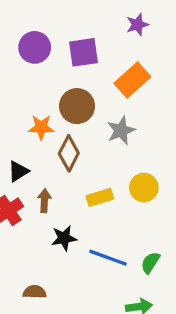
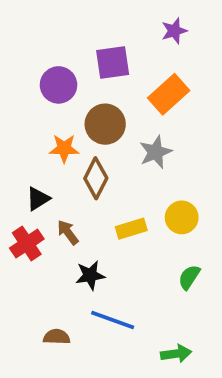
purple circle: (35, 47) -> (59, 85), moved
brown arrow: (44, 201) -> (68, 232), turned -40
blue line: (108, 258) -> (113, 320), moved
green semicircle: (150, 263) -> (189, 277), moved

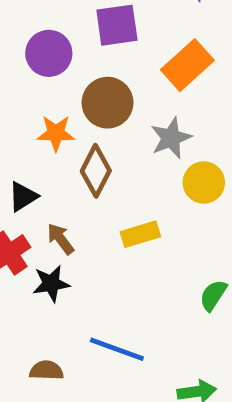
yellow circle: (182, 217) -> (204, 183), moved
black star: (90, 275) -> (51, 284), moved

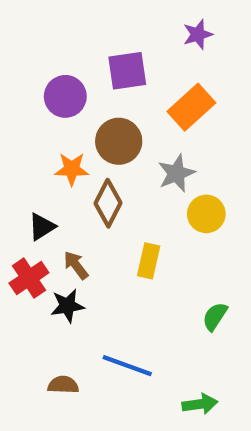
yellow rectangle: (140, 234) -> (149, 261), turned -60

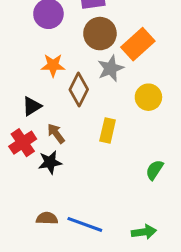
orange rectangle: (191, 107) -> (138, 44), moved
brown circle: (119, 141) -> (100, 34), moved
gray star: (176, 173) -> (111, 68), moved
blue line: (127, 366) -> (85, 224), moved

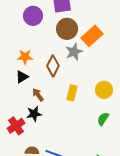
orange star: (53, 65) -> (25, 57), moved
yellow circle: (148, 97) -> (104, 90), moved
red cross: (23, 143) -> (16, 126), moved

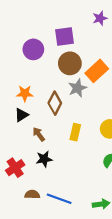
black star: (34, 114) -> (44, 159), moved

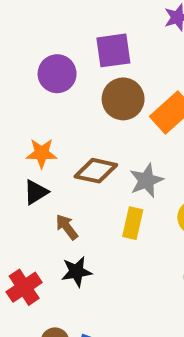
gray star: (77, 88) -> (146, 180), moved
brown diamond: (55, 103) -> (96, 171), turned 75

